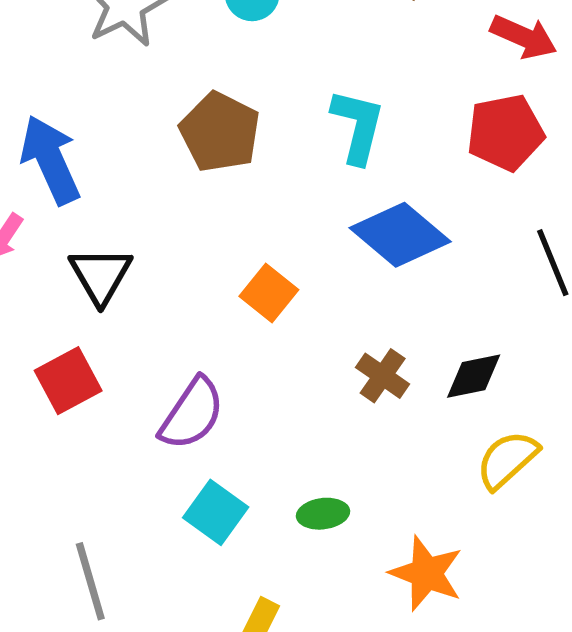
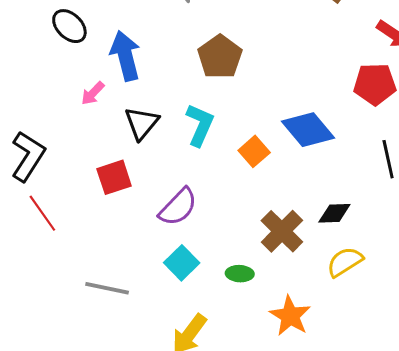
cyan L-shape: (358, 126) -> (200, 125), moved
orange square: (269, 293) -> (254, 151), moved
brown cross: (383, 376) -> (282, 231), moved, size x1.5
gray line: (90, 581) -> (107, 288), turned -72

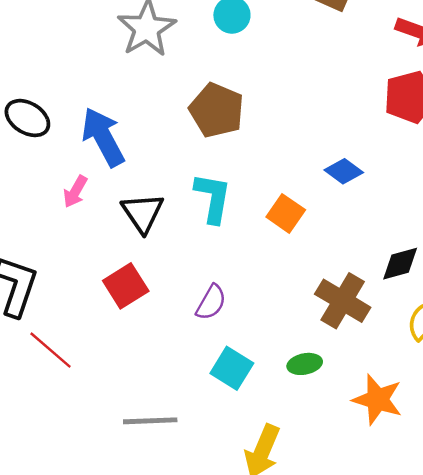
blue diamond: (308, 130) -> (344, 171), size x0.6
purple semicircle: (178, 207) -> (211, 302), size x0.7

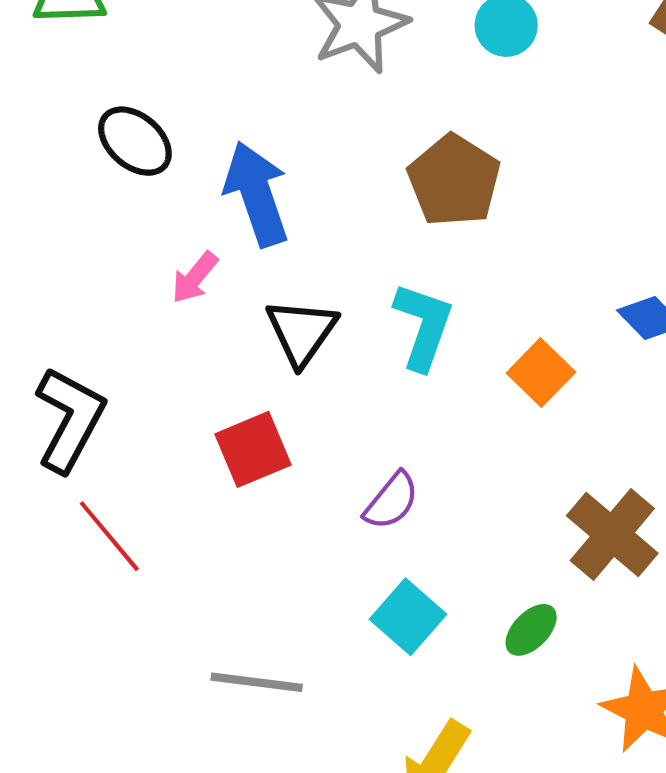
green ellipse: (305, 364) -> (531, 630), turned -44

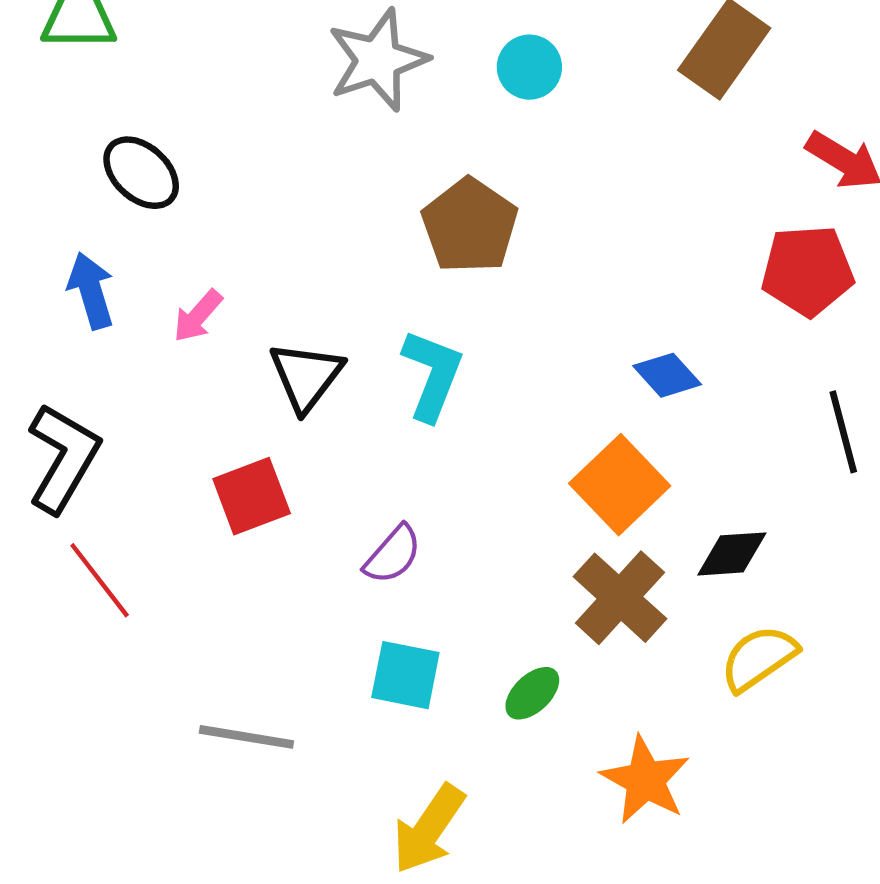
blue arrow: (257, 194) -> (91, 291), moved, size x0.7
orange square: (541, 373) -> (620, 485), moved, size x1.4
cyan square: (408, 617) -> (405, 675), turned -32

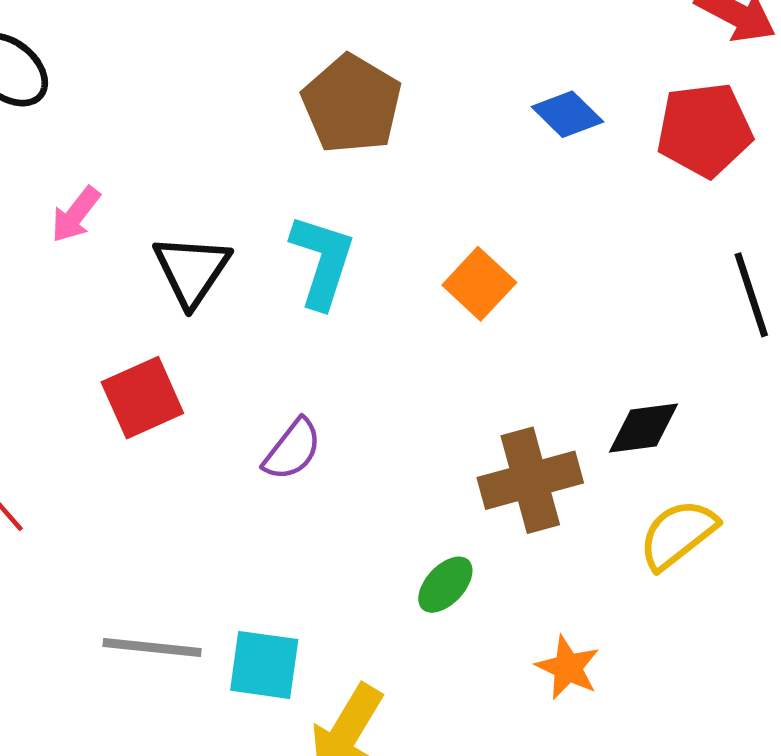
blue diamond: (667, 375) -> (567, 114), moved
orange square: (620, 485) -> (479, 284), moved, size x0.7
brown cross: (620, 598) -> (530, 480), turned 36
cyan square: (405, 675) -> (264, 665), moved
orange star: (645, 780) -> (568, 667), size x0.7

